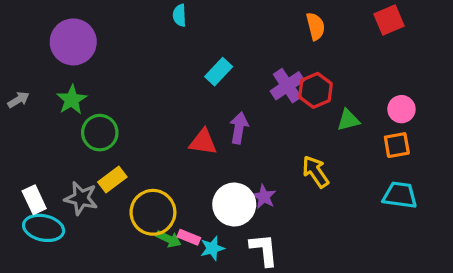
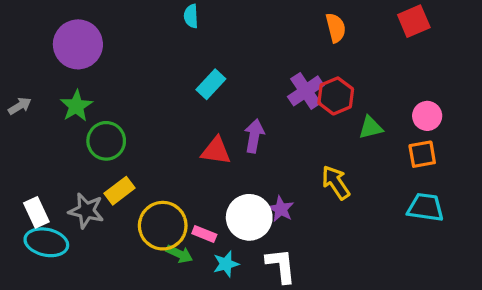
cyan rectangle: (219, 72) -> (211, 84), moved
pink rectangle: (189, 237) -> (204, 234), moved

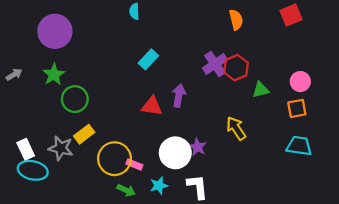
pink rectangle: (204, 234) -> (134, 165), moved
green arrow: (179, 254) -> (126, 190), moved

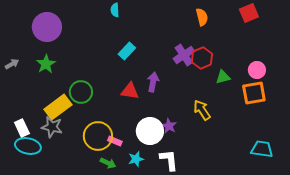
green circle: (75, 99) -> (81, 92), moved
orange square: (297, 108) -> (254, 93), size x1.4
yellow rectangle: (84, 134) -> (58, 107), moved, size x1.5
cyan trapezoid: (299, 146) -> (262, 149), moved

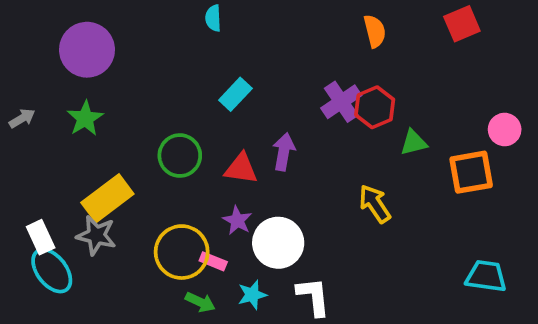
pink circle: (257, 70) -> (505, 130), moved
green circle: (81, 92) -> (180, 156), moved
purple star: (169, 126) -> (237, 220), moved
cyan ellipse: (28, 146) -> (52, 271), turned 40

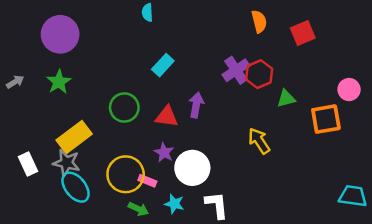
red square: (462, 24) -> (303, 33), moved
cyan ellipse: (52, 271) -> (75, 187), moved
cyan trapezoid: (486, 276) -> (353, 196), moved
cyan star: (252, 295) -> (174, 204), turned 30

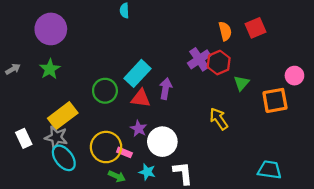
orange semicircle: (259, 21) -> (225, 31), moved
cyan rectangle: (163, 65) -> (137, 73), moved, size x1.4
green triangle: (286, 99) -> (241, 83), turned -35
cyan trapezoid: (353, 196) -> (270, 170), moved

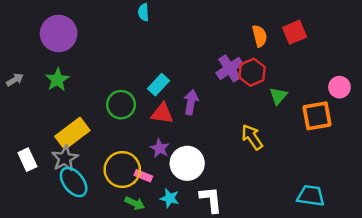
cyan rectangle: (137, 73) -> (158, 85), size x0.7
gray star: (56, 137) -> (65, 158), turned 30

